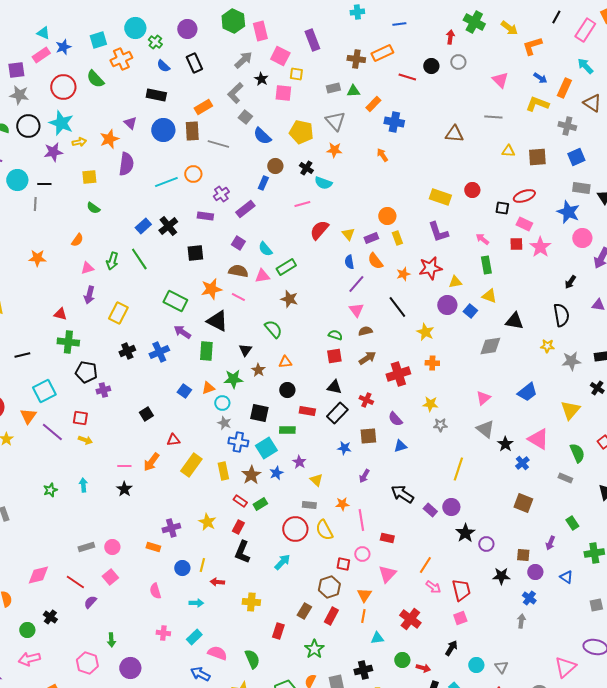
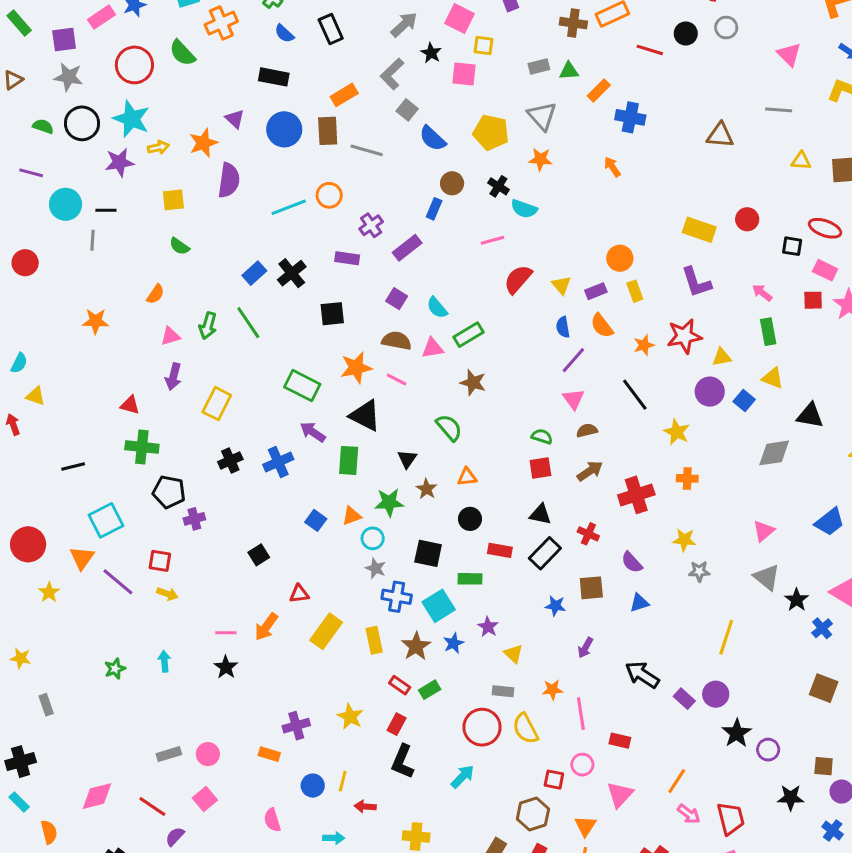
red ellipse: (524, 196) -> (825, 228), turned 40

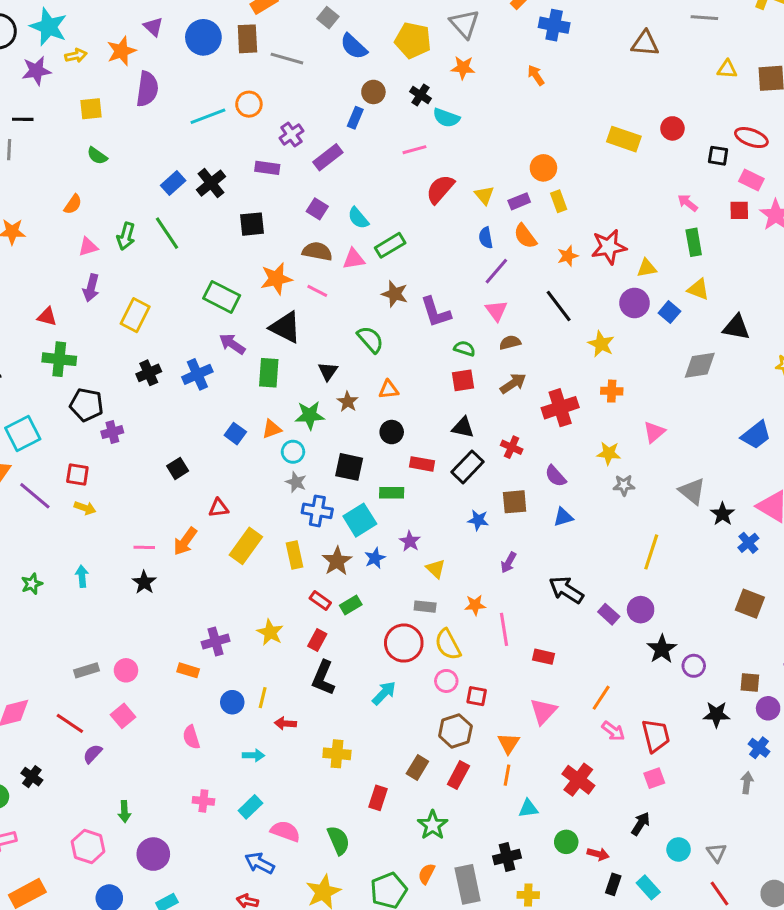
purple L-shape: (696, 282) -> (436, 312), moved
pink triangle: (764, 531) -> (654, 432), moved
pink circle: (582, 765) -> (446, 681), moved

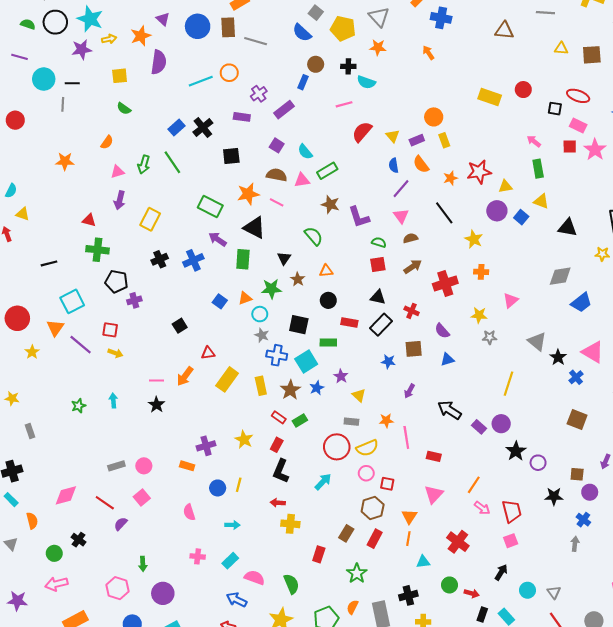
gray square: (328, 18) -> (316, 13), moved
black cross: (420, 95) -> (348, 66), turned -32
gray diamond: (700, 365) -> (560, 276), moved
yellow semicircle: (448, 645) -> (367, 448), turned -85
red arrow: (285, 723) -> (278, 503), moved

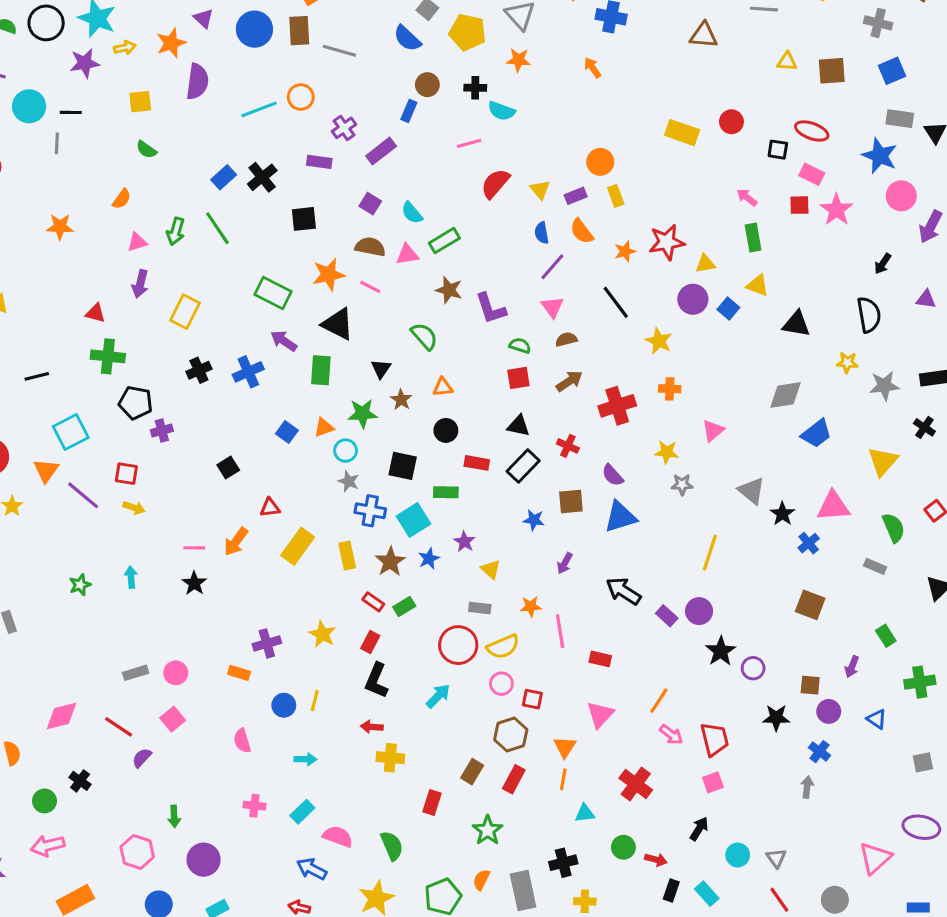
pink triangle: (593, 352) -> (833, 506), turned -35
blue triangle: (447, 359) -> (620, 517), size x1.6

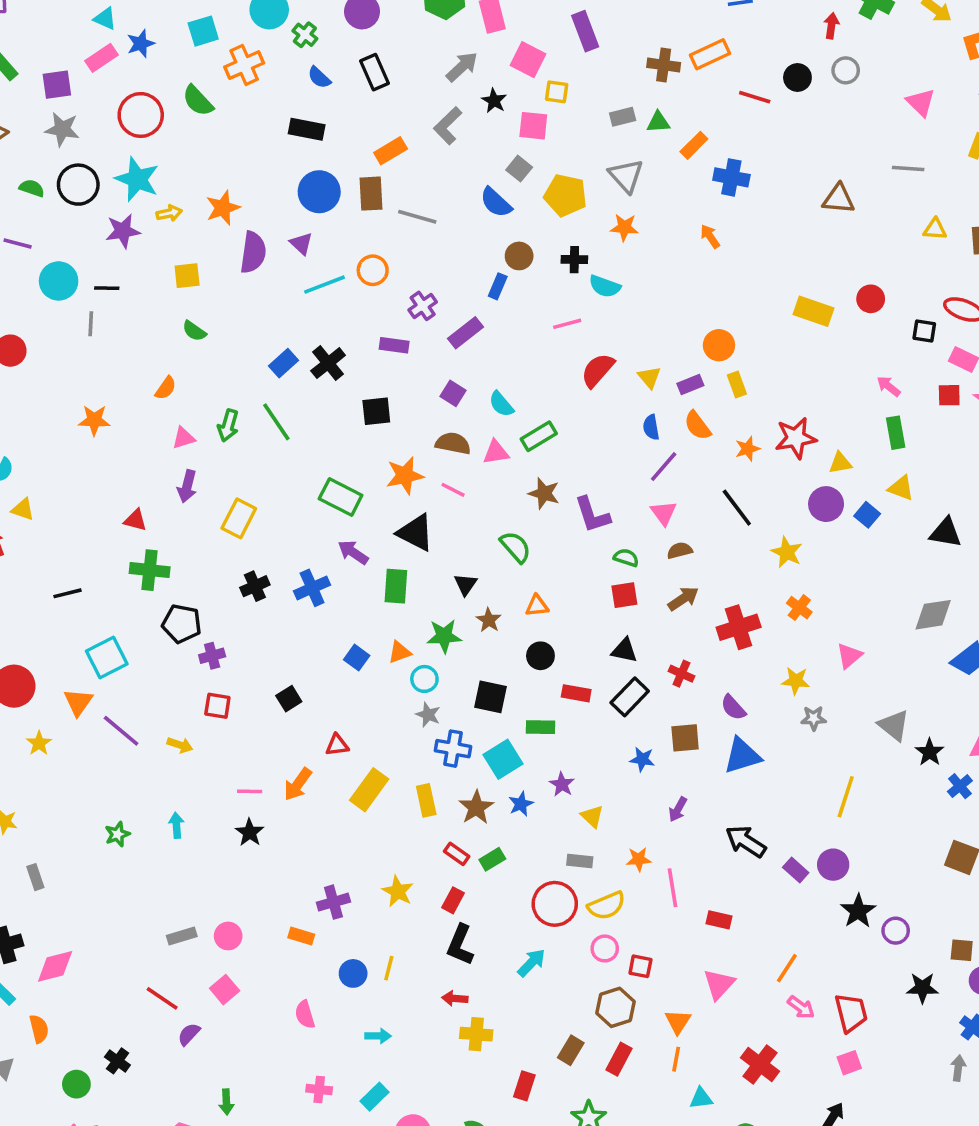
purple triangle: (204, 18) -> (301, 243), moved
orange cross: (670, 389) -> (799, 608), turned 35
red square: (126, 474) -> (217, 706), moved
pink diamond: (62, 716) -> (55, 966), moved

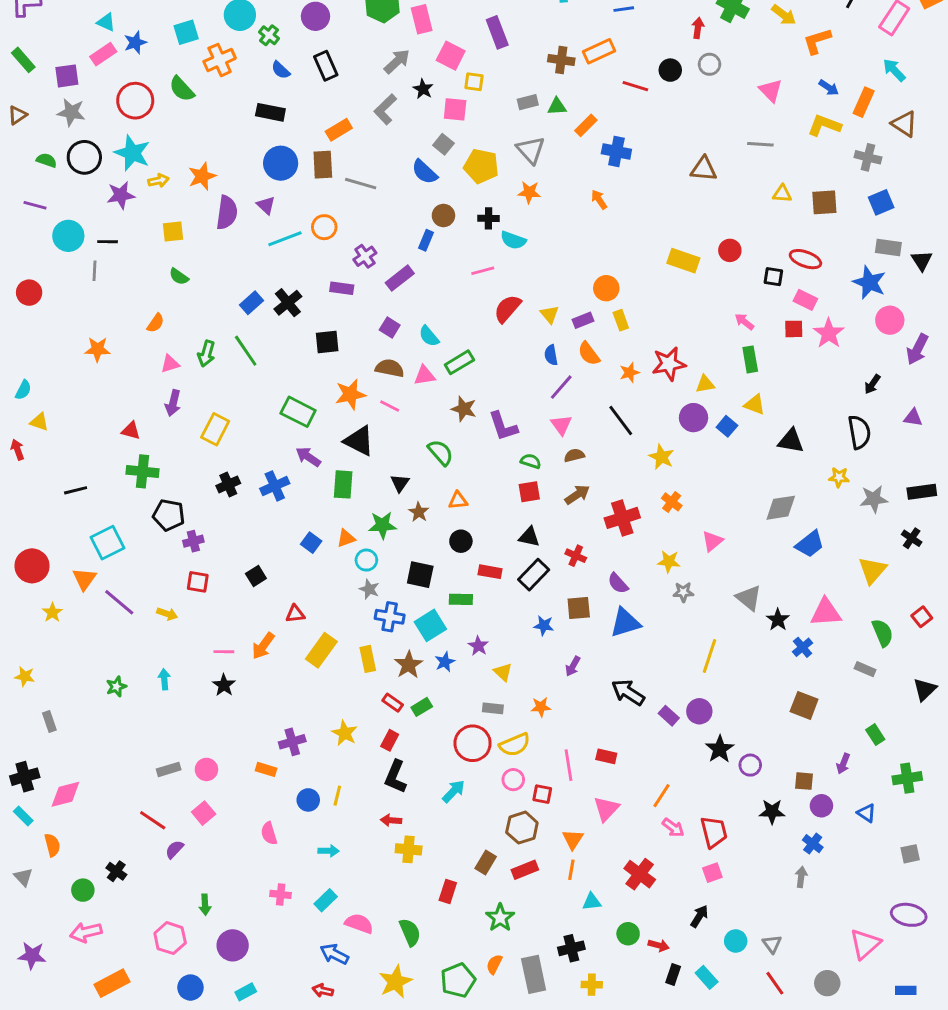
pink line: (673, 888) -> (568, 765), moved
red rectangle: (619, 1059) -> (525, 870), turned 40

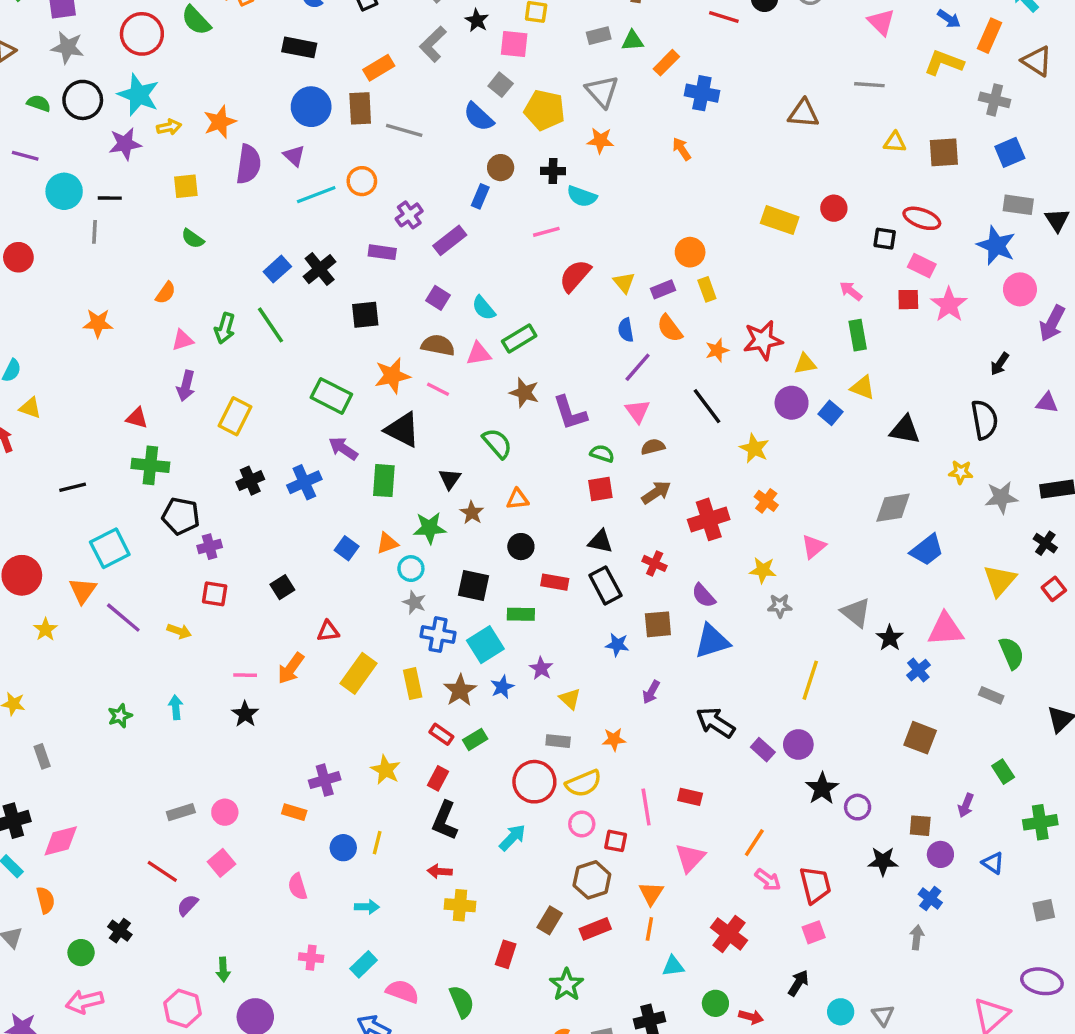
black rectangle: (534, 575) -> (605, 585), turned -72
red square: (922, 617) -> (1054, 589), moved

